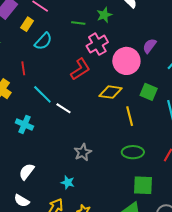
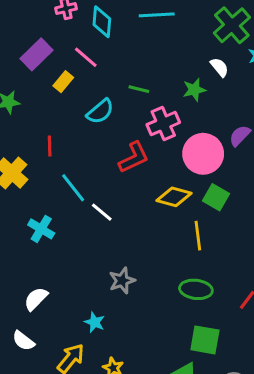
green star: (104, 15) -> (194, 90), moved
cyan semicircle: (43, 41) -> (100, 112), moved
green square: (149, 92) -> (216, 197), moved

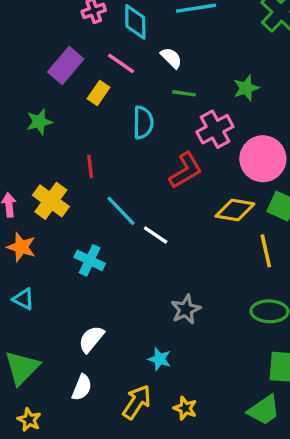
white semicircle: (219, 67) -> (171, 58), moved
cyan semicircle: (100, 112) -> (143, 123), turned -44
white semicircle: (23, 341) -> (82, 387), turned -100

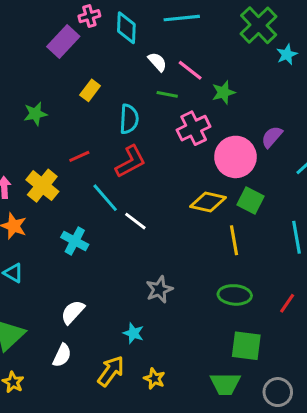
pink line: (121, 63) -> (190, 70), moved
purple rectangle: (66, 65) -> (63, 41), moved
red line: (90, 167) -> (79, 156), turned 70
red L-shape: (186, 170) -> (130, 162), moved
green trapezoid: (264, 410) -> (225, 384), turned 32

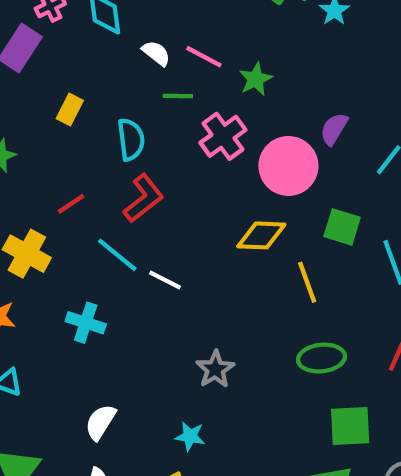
green square: (251, 201) -> (342, 227), moved

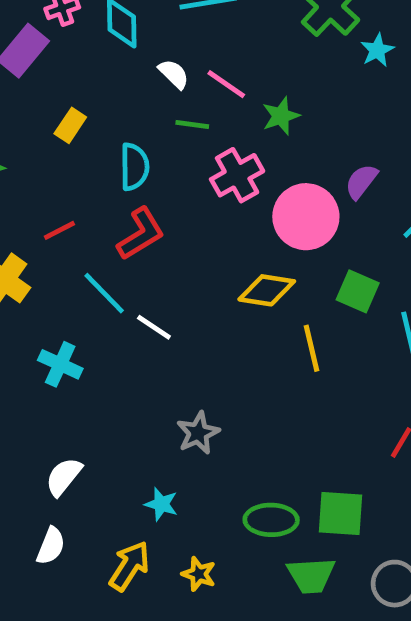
green ellipse: (321, 358) -> (271, 520), moved

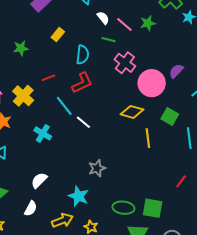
green star: (281, 116) -> (148, 23), moved
pink cross: (237, 175) -> (125, 63), turned -30
cyan star: (161, 504) -> (78, 196), size x1.5
yellow arrow: (129, 566) -> (62, 220), turned 30

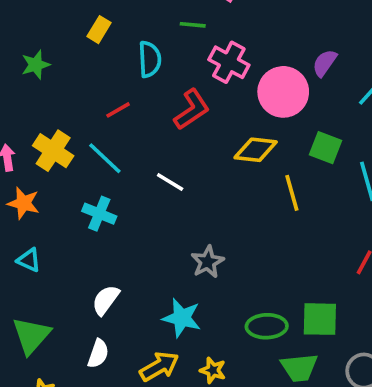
red line: (49, 78) -> (118, 110), moved
red L-shape: (82, 83) -> (192, 109), moved
cyan line: (64, 106) -> (105, 158), moved

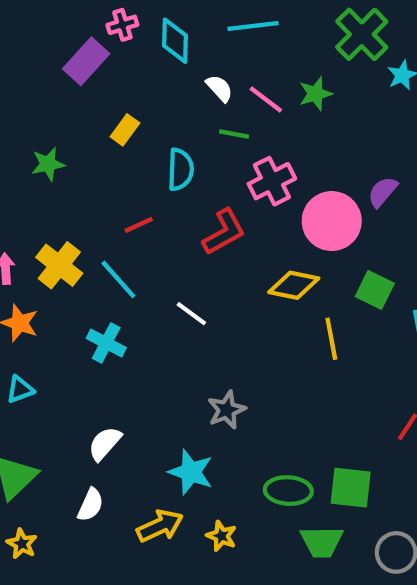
pink cross: (229, 62) -> (272, 181), turned 30
cyan triangle: (29, 260) -> (20, 389), turned -50

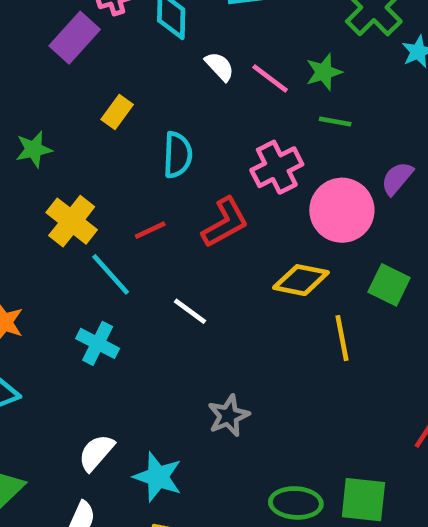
green line: (234, 134) -> (335, 122), moved
red line: (139, 225) -> (150, 230), moved
yellow cross: (59, 265) -> (72, 221), moved
cyan star: (191, 472) -> (158, 477), moved

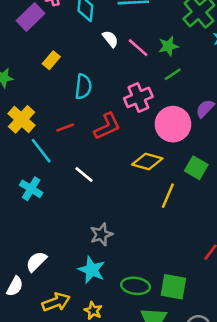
green line: (335, 122) -> (173, 74), turned -48
yellow line: (342, 338) -> (168, 196), turned 30
white semicircle: (96, 453) -> (36, 262), moved
cyan star: (158, 477) -> (92, 270), moved

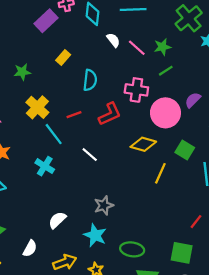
pink cross: (138, 97) -> (136, 90), turned 30
white semicircle: (36, 262) -> (57, 220), moved
green square: (173, 287) -> (182, 253), moved

